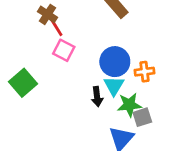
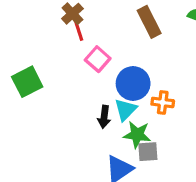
pink square: (64, 50) -> (98, 59), moved

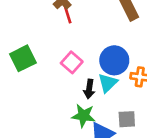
pink square: (98, 59) -> (72, 62), moved
green star: (137, 135) -> (83, 116), moved

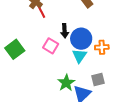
black arrow: (89, 89) -> (65, 31), moved
green star: (83, 116) -> (66, 83), turned -30

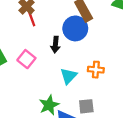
blue circle: (81, 39) -> (75, 28), moved
pink square: (51, 46) -> (26, 59), moved

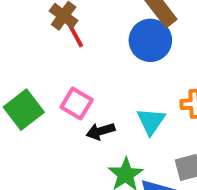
black arrow: (55, 45) -> (100, 131), moved, turned 77

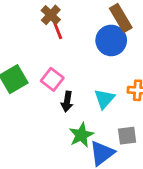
black arrow: (100, 131) -> (67, 101), turned -72

